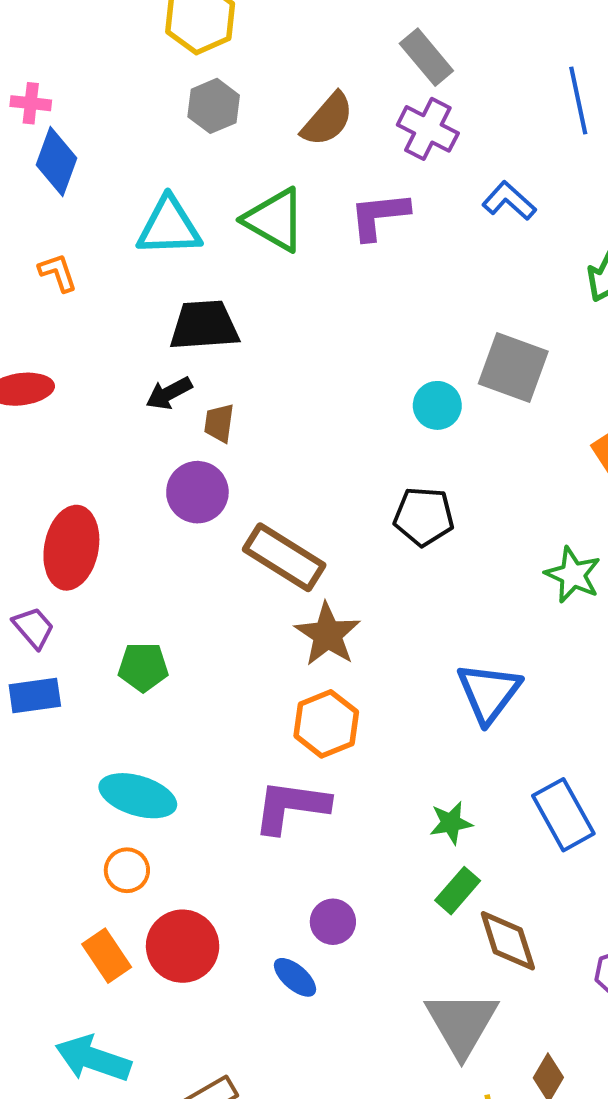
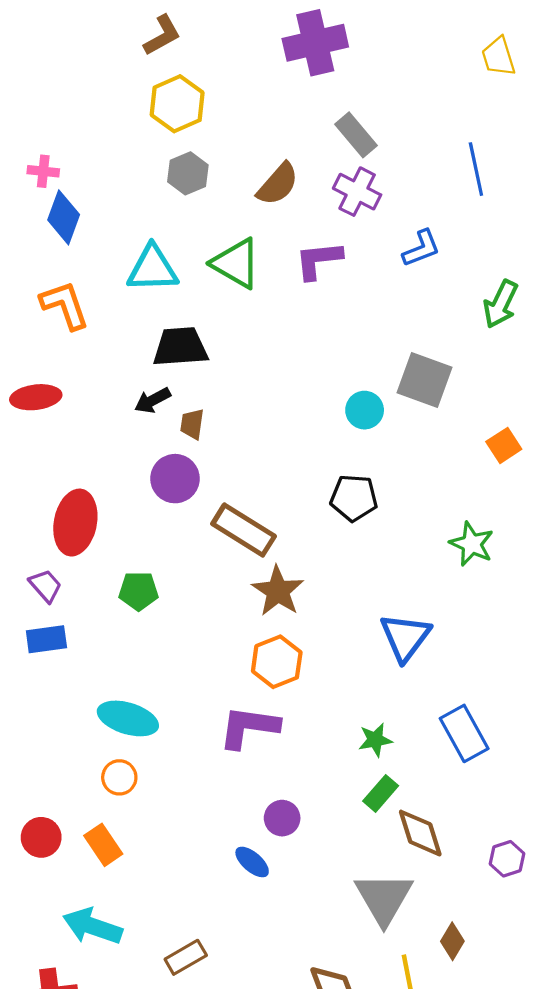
blue L-shape: (509, 201) -> (421, 248), turned 117
orange L-shape: (58, 273) -> (65, 305), size x1.6
green pentagon: (143, 667) -> (139, 591), moved
red circle: (183, 946) -> (41, 837), moved, size x0.7

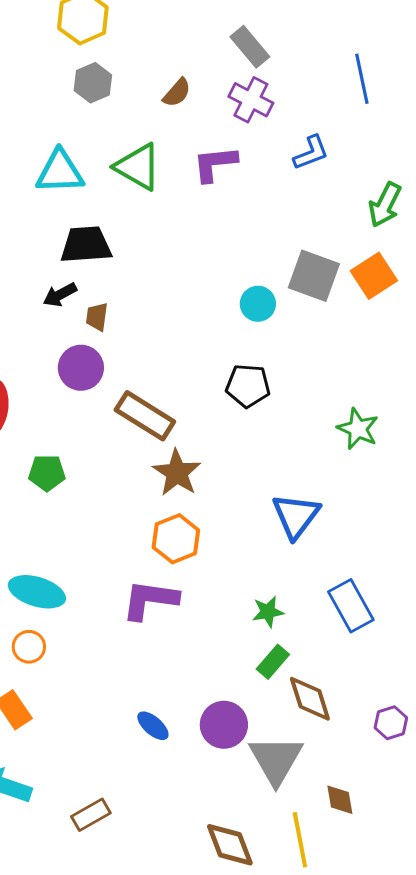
brown semicircle: (278, 184) -> (177, 93), size x0.7
orange square: (504, 445) -> (374, 276), moved, size x1.4
purple circle: (282, 818) -> (224, 725), moved, size x1.4
brown diamond: (452, 941) -> (340, 800), turned -40

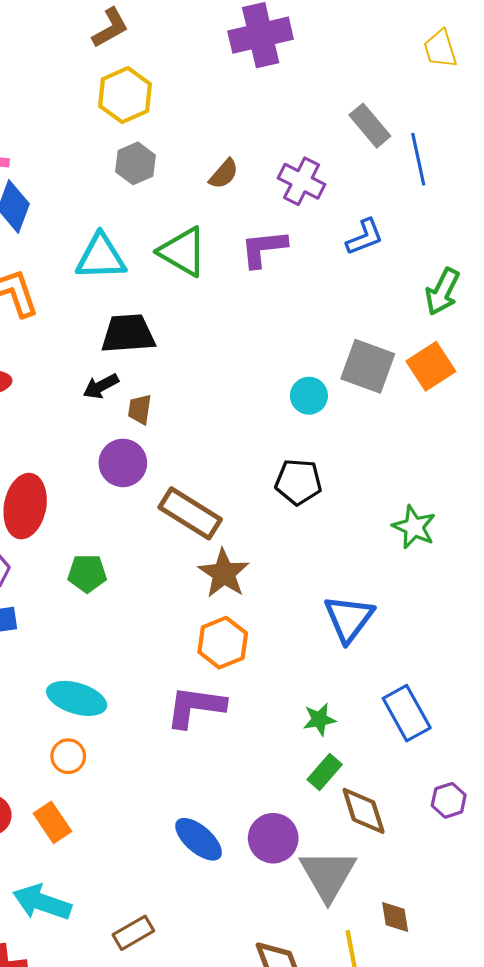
gray rectangle: (250, 47) -> (370, 126), moved
purple hexagon: (391, 723) -> (449, 800), moved
blue ellipse: (153, 726) -> (199, 839), size x1.4

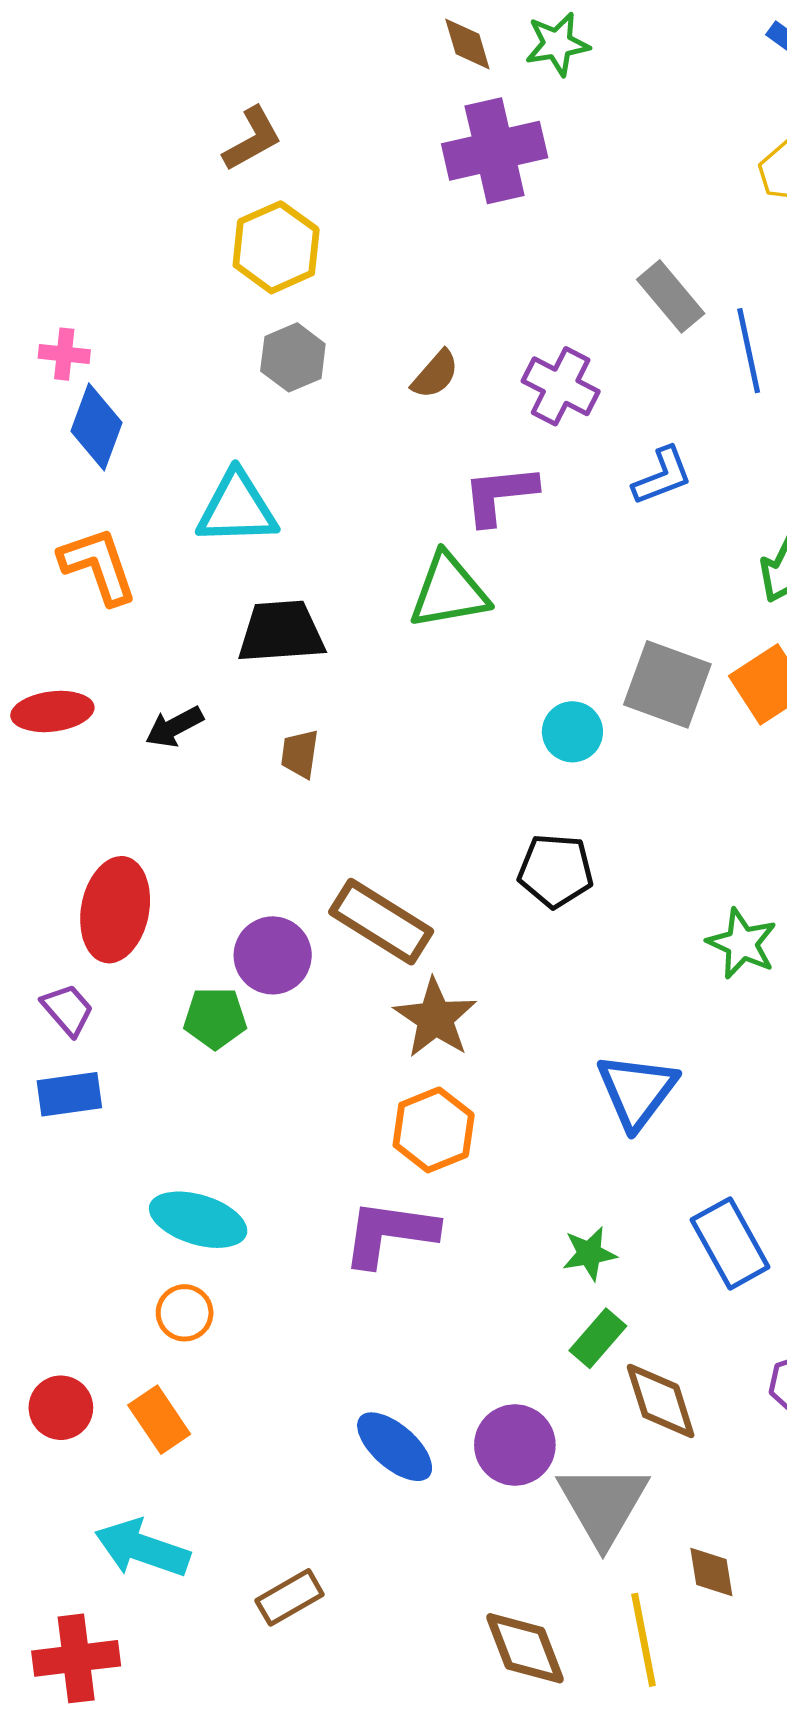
green triangle: (183, 252) -> (449, 591), moved, turned -40
black arrow: (101, 386) -> (174, 727), moved
purple circle: (123, 463) -> (273, 955), moved

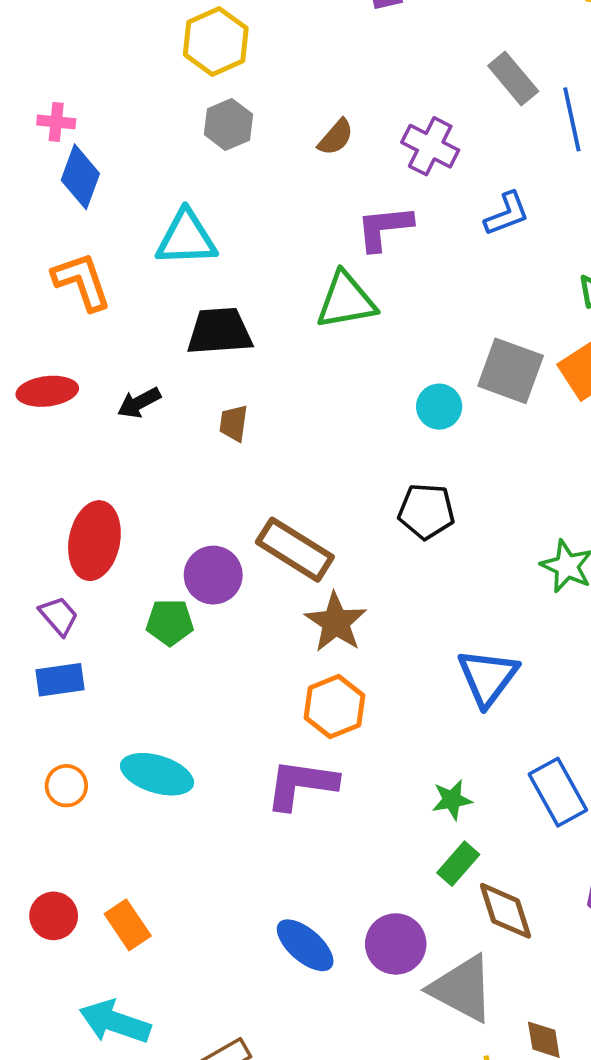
orange circle: (185, 1313) -> (66, 786), moved
gray triangle: (603, 1504) -> (462, 989), turned -32

